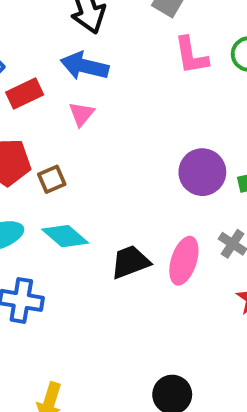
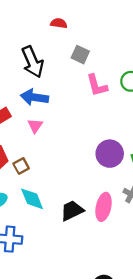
cyan diamond: (65, 236) -> (32, 199), turned 32

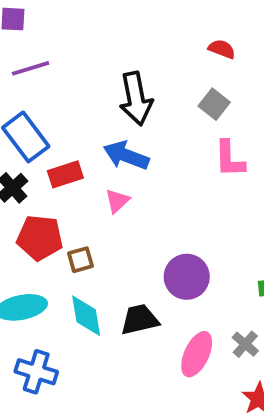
red semicircle: (59, 23) -> (222, 49), moved
purple circle: (110, 154) -> (187, 277), moved
black trapezoid: (72, 211) -> (140, 319), moved

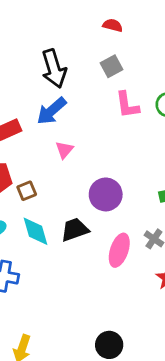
gray square: (214, 104) -> (112, 66), turned 30
blue arrow: (126, 156) -> (51, 111), turned -56
pink triangle: (117, 201) -> (64, 150), moved

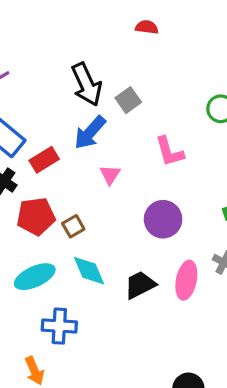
gray square: (112, 66) -> (128, 100), moved
pink L-shape: (127, 105) -> (169, 152), moved
black trapezoid: (75, 230) -> (140, 285), moved

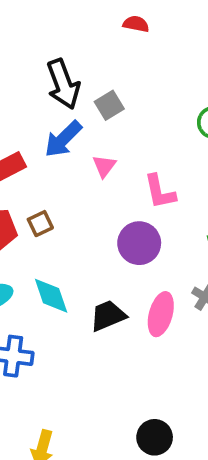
pink L-shape: (169, 152) -> (160, 192), moved
pink triangle: (110, 175) -> (104, 166), moved
brown square: (73, 226) -> (40, 224), moved

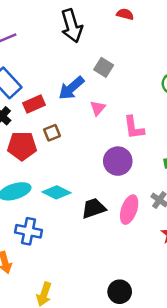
black arrow: (63, 84) -> (72, 26), moved
gray square: (109, 105) -> (104, 67), turned -30
brown square: (40, 224) -> (52, 133), moved
cyan diamond: (51, 296) -> (56, 192), turned -48

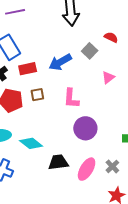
red semicircle: (125, 14) -> (111, 37), moved
pink triangle: (98, 108) -> (108, 77), moved
pink L-shape: (134, 128) -> (71, 98), moved

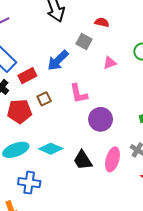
pink triangle: (108, 77) -> (110, 63), turned 32
black trapezoid: (58, 162) -> (83, 160), turned -100

